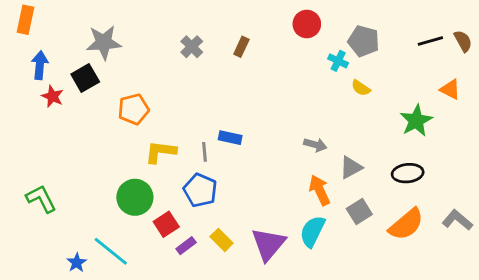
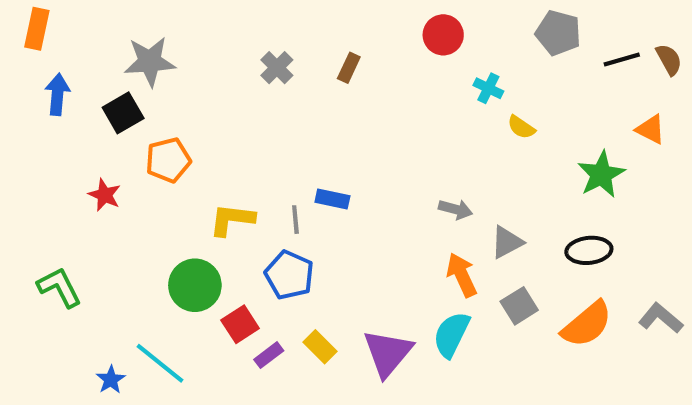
gray pentagon: (364, 41) -> (558, 33), moved
red star: (53, 96) -> (105, 195), moved
orange pentagon: (133, 109) -> (168, 160), moved

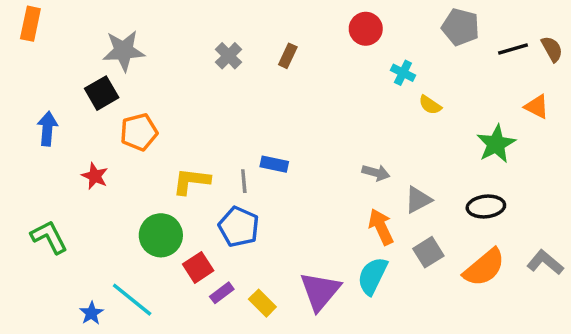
blue arrow: (57, 94) -> (47, 129), moved
red star: (105, 195) -> (95, 176), moved
yellow rectangle: (320, 347) -> (262, 303), moved

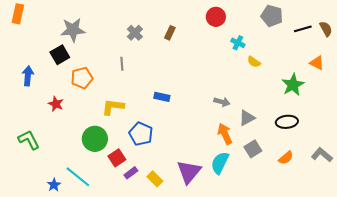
gray line: (244, 181) -> (122, 64), moved
orange semicircle: (484, 267) -> (286, 158), size x0.6

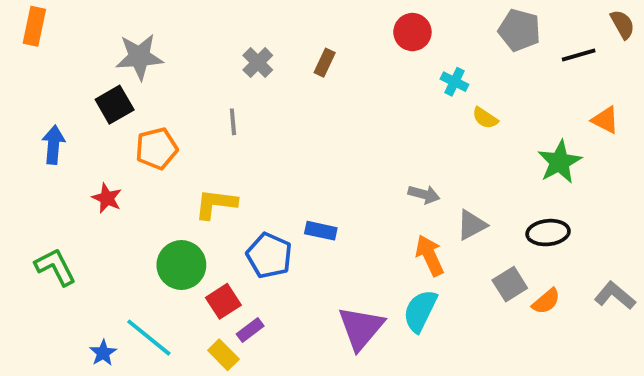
brown semicircle: (326, 29) -> (623, 24), moved
blue rectangle: (162, 97) -> (321, 231), moved
gray square: (253, 149) -> (510, 284), moved
yellow rectangle: (155, 179) -> (223, 355), moved

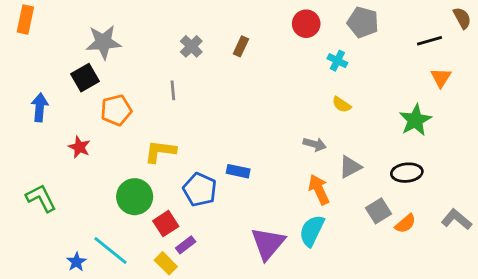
gray pentagon: (519, 30) -> (363, 22), moved
yellow semicircle: (485, 118) -> (342, 105), moved
orange triangle: (605, 120) -> (441, 78), moved, turned 35

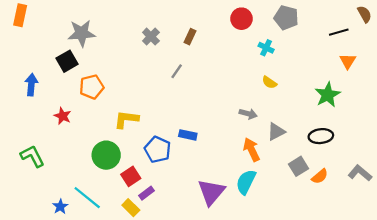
gray line: (173, 90) -> (177, 71), moved, turned 40

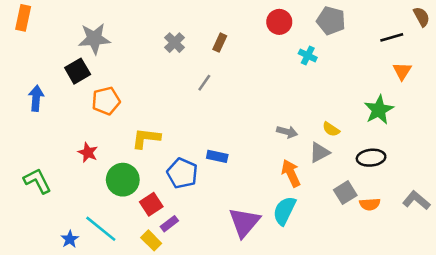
yellow semicircle: (269, 82) -> (331, 129), moved
red star: (63, 116) -> (88, 152), moved
orange semicircle: (320, 176) -> (370, 204), turned 36

